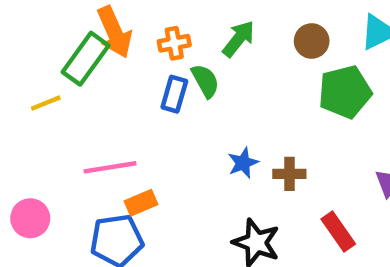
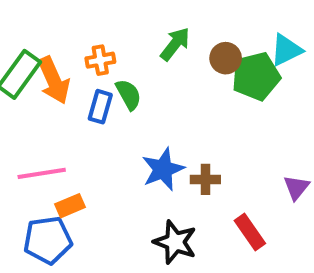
orange arrow: (114, 32) -> (54, 80), moved
green arrow: (239, 39) -> (175, 44), moved
green pentagon: (345, 92) -> (256, 76), moved
blue star: (243, 163) -> (163, 169), size x1.5

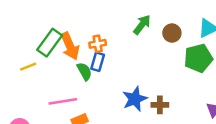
orange cross: (100, 60) -> (98, 44), moved
green pentagon: (256, 76) -> (198, 58), moved
green semicircle: (129, 95) -> (84, 71), moved

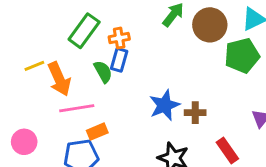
brown circle: (172, 33) -> (210, 25), size x1.5
green rectangle: (50, 43) -> (84, 31), moved
orange arrow: (70, 46) -> (59, 79), moved

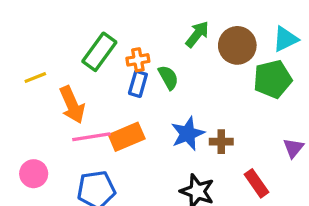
yellow line: (34, 66) -> (35, 77), moved
green semicircle: (103, 72) -> (168, 77), moved
orange rectangle: (97, 132) -> (127, 137), moved, size x1.5

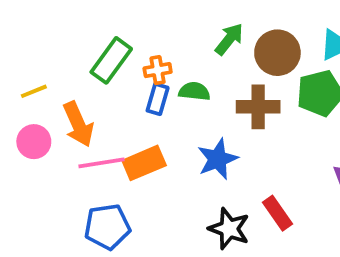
green semicircle: (168, 77) -> (194, 91), turned -55
brown cross: (221, 142) -> (258, 107), moved, size x1.5
pink circle: (34, 174) -> (34, 142), moved
red rectangle: (257, 183) -> (277, 213), moved

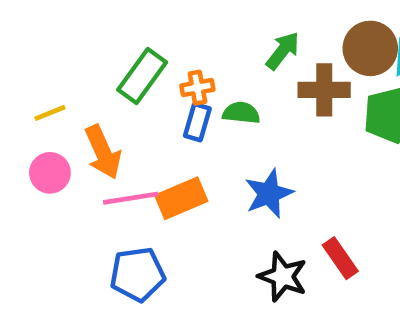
brown circle: (277, 53) -> (370, 48), moved
brown cross: (258, 107) -> (324, 90), moved

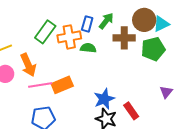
orange cross: (197, 88) -> (69, 37), size x1.6
blue rectangle: (197, 122) -> (87, 24), moved
blue star: (269, 194) -> (104, 99), moved

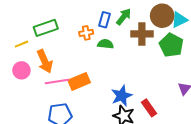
green rectangle: (45, 32) -> (46, 28), moved, turned 35
orange cross: (69, 37) -> (86, 33), size x0.6
green pentagon: (153, 49) -> (171, 45), turned -30

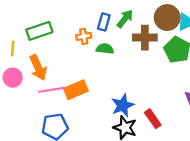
yellow line: (21, 44) -> (13, 49), turned -64

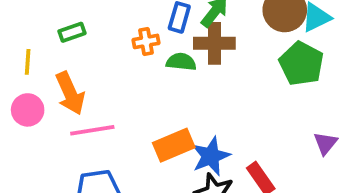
green rectangle: (39, 31) -> (72, 32), size x0.6
brown cross: (145, 38) -> (214, 43), moved
orange rectangle: (76, 90) -> (174, 145), moved

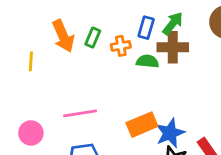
green rectangle: (72, 32) -> (93, 37), moved, turned -48
orange arrow: (70, 93) -> (63, 36), moved
pink circle: (28, 110) -> (31, 133), moved

